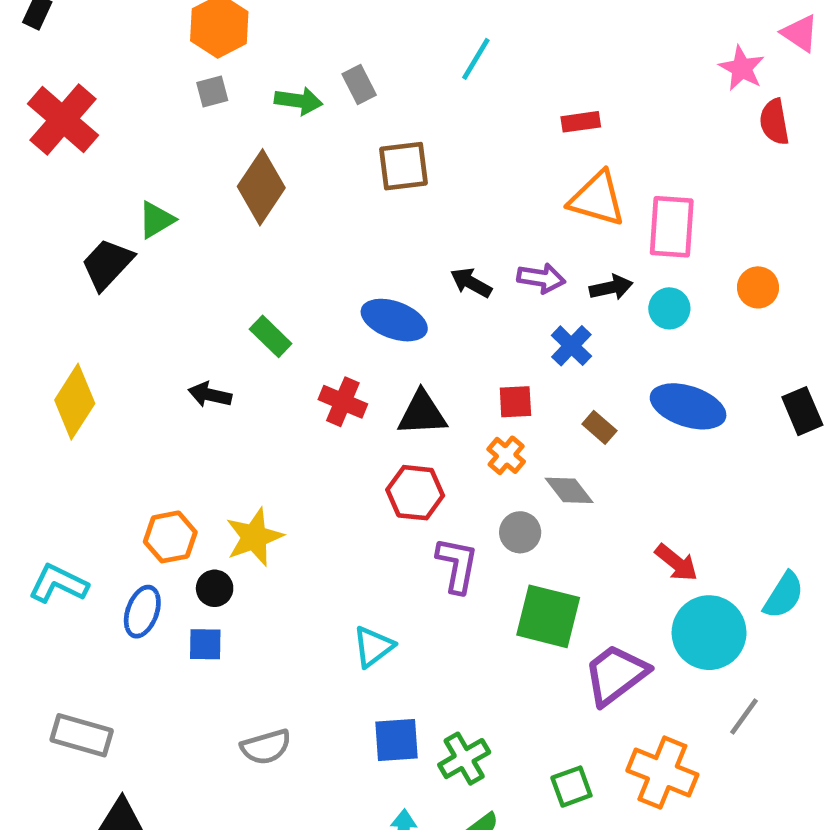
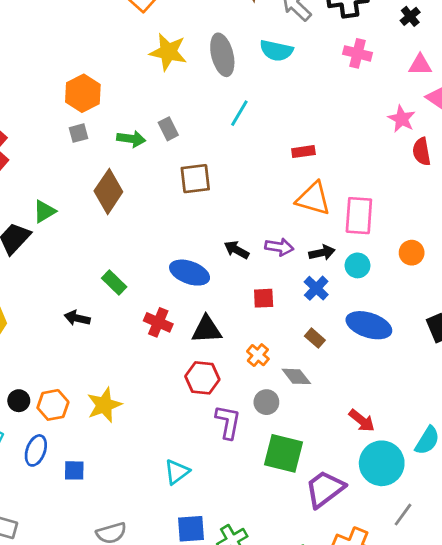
blue cross: (571, 346) -> (316, 288), moved
red square: (515, 402) -> (264, 298), moved
black circle: (215, 588) -> (19, 401), moved

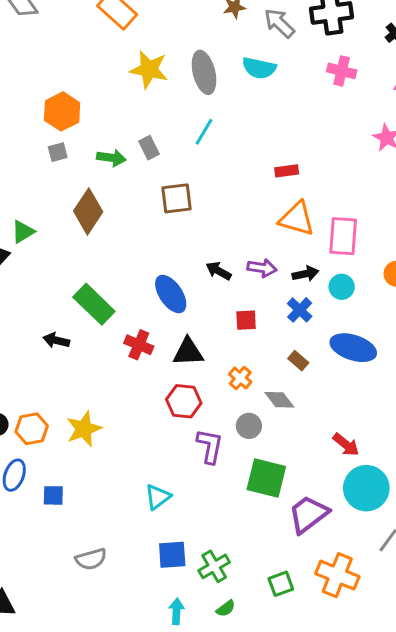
cyan line: (239, 113) -> (204, 132), moved
blue ellipse: (190, 273) -> (171, 294), turned 36
green rectangle: (114, 283) -> (94, 304), size x1.6

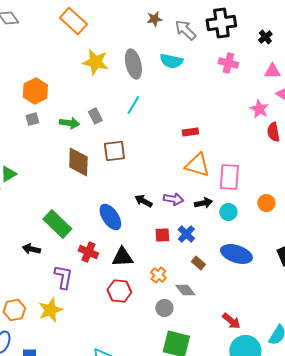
brown diamond: (88, 211) -> (78, 162), moved, turned -32
blue cross: (300, 310) -> (186, 234), moved
purple L-shape: (210, 446) -> (63, 277), moved

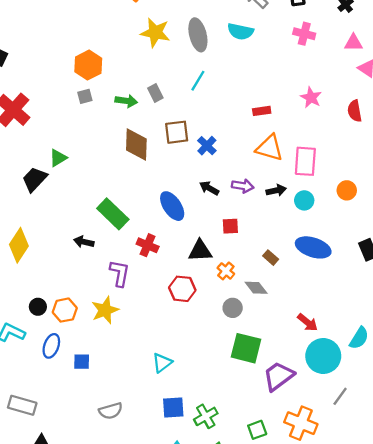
pink star: (259, 109) -> (311, 98), moved
blue cross: (186, 234) -> (207, 146), moved
black triangle: (122, 257) -> (200, 251), moved

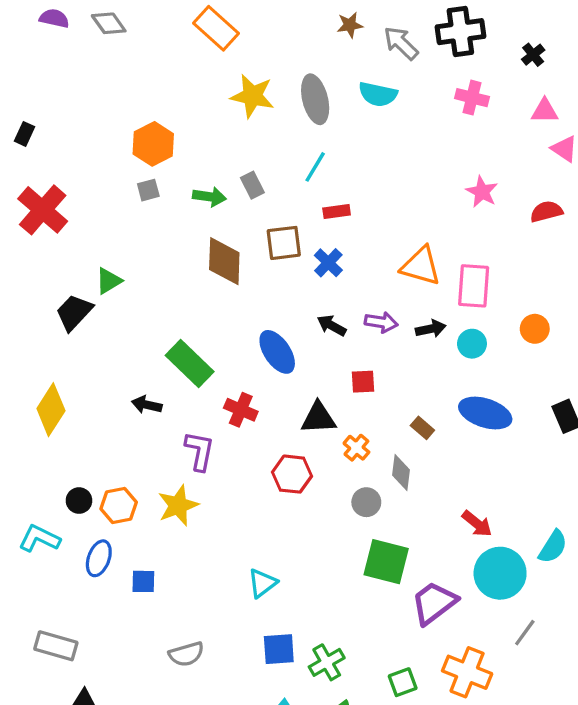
red rectangle: (262, 111) -> (337, 212), moved
red semicircle: (355, 111) -> (546, 212), turned 85
gray diamond: (256, 288) -> (401, 472), turned 45

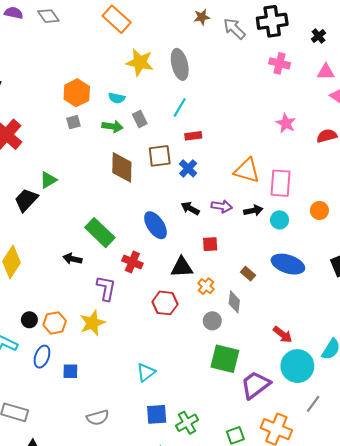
cyan semicircle: (378, 94) -> (117, 98), moved, size x0.7

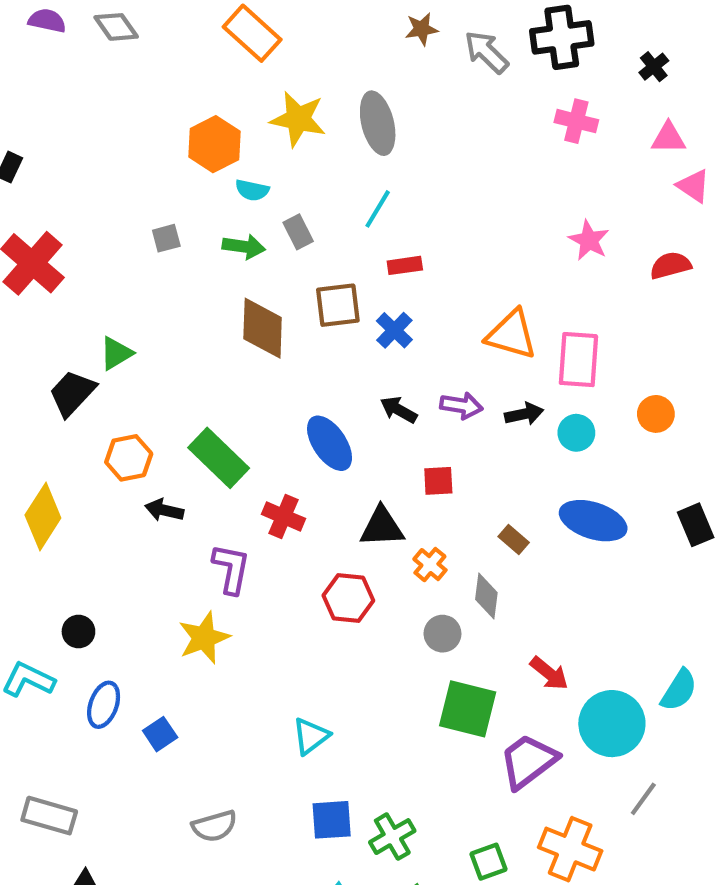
orange hexagon: (77, 93) -> (214, 144), moved
orange hexagon: (55, 323) -> (129, 458), moved
red arrow: (283, 335) -> (549, 673), moved
blue square: (70, 371) -> (160, 734), turned -35

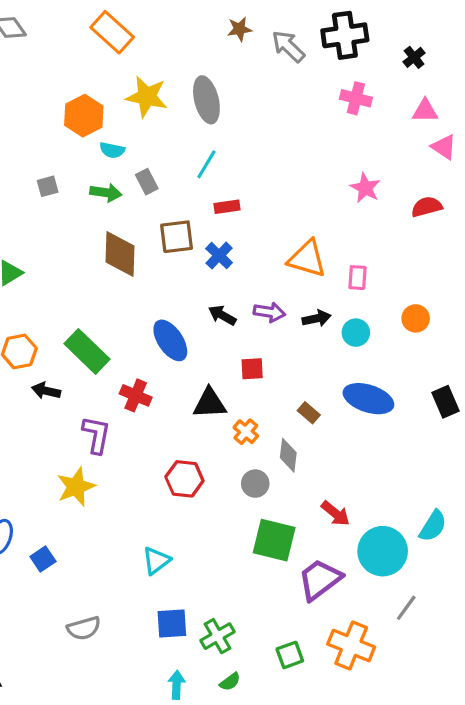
pink rectangle: (578, 360) -> (357, 278), size x0.6
red hexagon: (348, 598) -> (184, 479), moved

